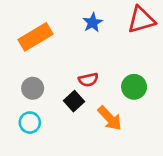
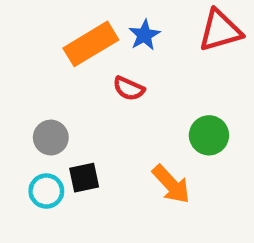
orange rectangle: (36, 37) -> (91, 44), moved
red semicircle: (88, 80) -> (129, 89), moved, turned 36
black square: (74, 101) -> (84, 178), moved, turned 30

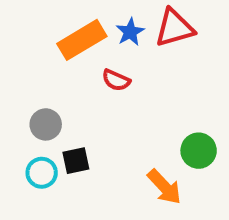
red triangle: (220, 31) -> (174, 28), moved
green circle: (209, 135) -> (199, 151), moved
orange arrow: (171, 184) -> (164, 187), moved

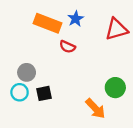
red triangle: (174, 28) -> (116, 29), moved
orange rectangle: (82, 40) -> (48, 23), turned 52
cyan circle: (42, 173) -> (20, 92), moved

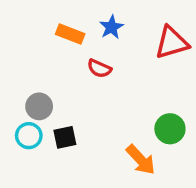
orange rectangle: (48, 23) -> (70, 34), size x0.7

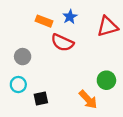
red semicircle: (99, 68) -> (62, 43), size x1.5
gray circle: (39, 106) -> (23, 57), moved
black square: (65, 137) -> (41, 98), moved

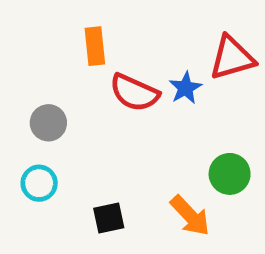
blue star: (70, 17) -> (185, 88), moved
orange rectangle: (44, 21) -> (95, 46), turned 63
black square: (41, 98) -> (109, 218), moved

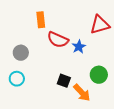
blue star: (185, 88) -> (79, 47), moved
black square: (109, 218) -> (64, 81), moved, turned 32

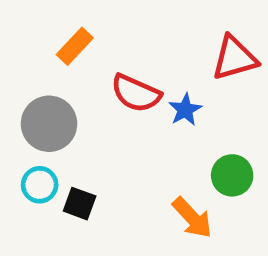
orange rectangle: (41, 20) -> (75, 46), moved, turned 49
gray circle: (21, 53) -> (49, 124), size x1.5
black square: (64, 81) -> (80, 204), moved

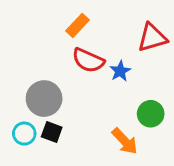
orange rectangle: (75, 46) -> (78, 25), moved
gray circle: (49, 124) -> (44, 99), moved
cyan circle: (40, 185) -> (24, 134), moved

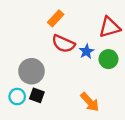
green circle: (151, 114) -> (108, 59), moved

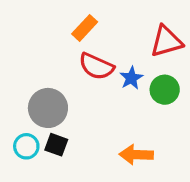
orange arrow: (90, 102) -> (136, 155), turned 135

